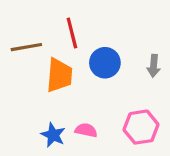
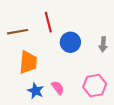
orange trapezoid: (59, 75) -> (28, 62), moved
pink semicircle: (86, 130) -> (58, 88), turned 40

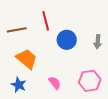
orange trapezoid: (28, 62) -> (27, 59), turned -55
blue star: (36, 91) -> (19, 85), moved

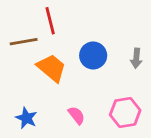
red line: (46, 21) -> (50, 21), moved
orange trapezoid: (27, 59) -> (51, 68), moved

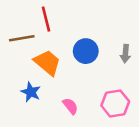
blue star: (26, 118) -> (31, 92), moved

